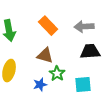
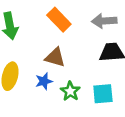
green star: (57, 74) -> (70, 91), moved
blue star: (40, 85) -> (44, 81), moved

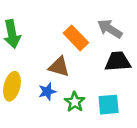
orange rectangle: (59, 20) -> (76, 38), moved
gray arrow: (104, 21) -> (110, 29), turned 35

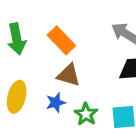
orange rectangle: (76, 38) -> (61, 40), moved

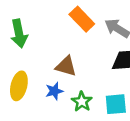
orange rectangle: (61, 40) -> (82, 19), moved

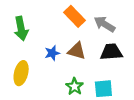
brown triangle: (66, 66) -> (77, 51), moved
blue star: (54, 91) -> (52, 53), moved

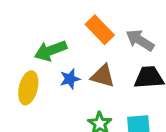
green arrow: (21, 29) -> (51, 51), moved, turned 80
yellow ellipse: (21, 73) -> (28, 88), moved

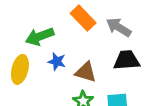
brown triangle: (103, 76) -> (86, 72), moved
blue star: (70, 79) -> (57, 62), turned 30

